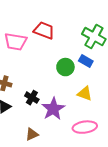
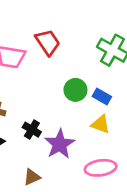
red trapezoid: (44, 30) -> (48, 42), turned 35
blue rectangle: (86, 61) -> (102, 96), moved

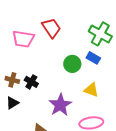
blue rectangle: (102, 96) -> (93, 58), moved
black cross: (32, 130) -> (31, 82), moved

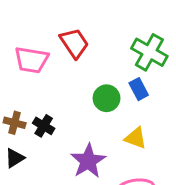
blue rectangle: (93, 58) -> (139, 89), turned 32

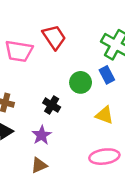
black cross: (44, 126) -> (52, 105), moved
purple star: (88, 161) -> (42, 135), moved, size x0.7

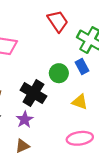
red trapezoid: (54, 37) -> (58, 21), moved
black cross: (52, 105) -> (33, 93), size x1.6

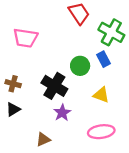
purple star: (25, 120) -> (62, 113), moved

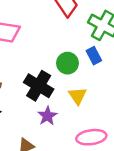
yellow triangle: (101, 95) -> (78, 96), moved, turned 36

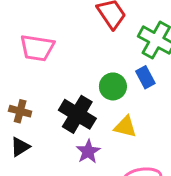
yellow triangle: (78, 96) -> (125, 127), turned -42

